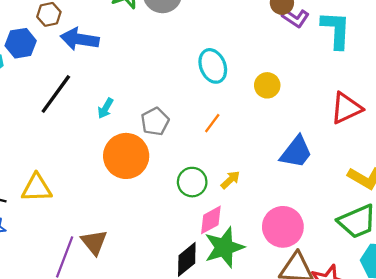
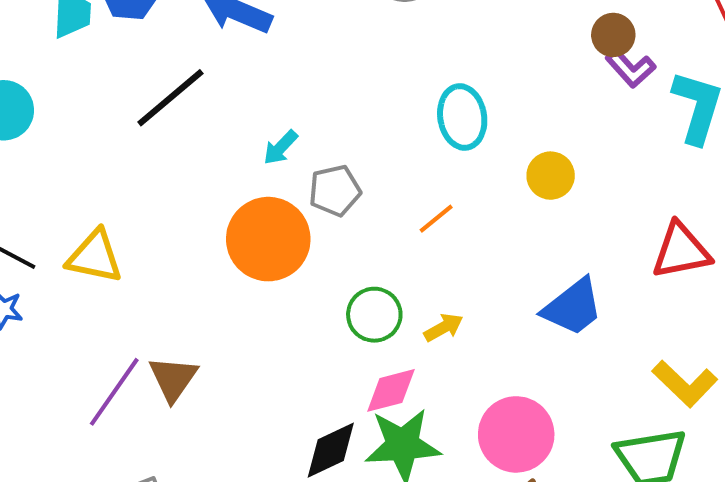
cyan arrow: (105, 108) -> (281, 148), moved

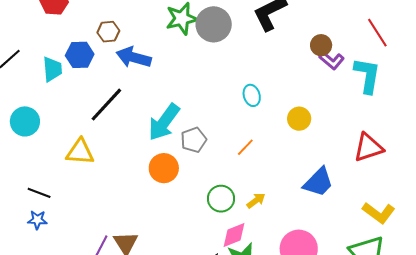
cyan ellipse: (462, 117) -> (252, 95), size x0.7
cyan arrow: (281, 148) -> (164, 122), size x2.0
orange circle: (268, 239) -> (164, 168), size x0.7
yellow triangle: (95, 257) -> (80, 152), moved

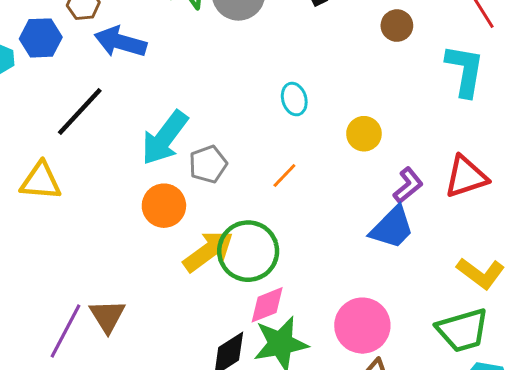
purple L-shape: (332, 60) -> (408, 185), moved, turned -80
green circle: (221, 199) -> (248, 251), size x1.5
yellow arrow: (256, 201) -> (208, 251), moved, size x1.8

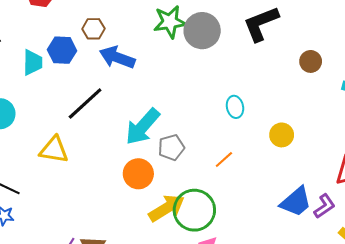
purple L-shape: (408, 185) -> (324, 206), moved

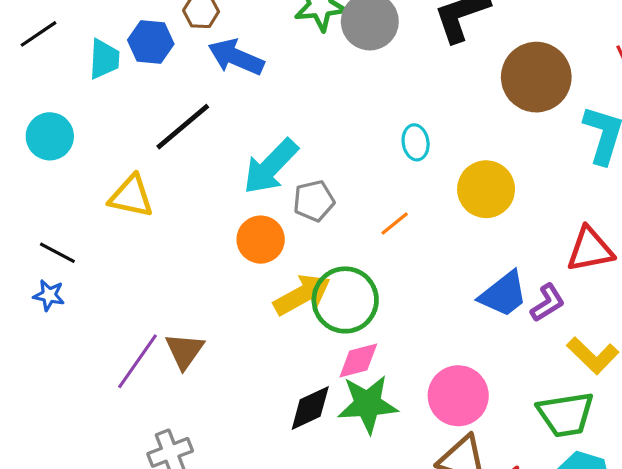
brown circle: (311, 61) -> (536, 77), size x2.0
yellow circle: (282, 135) -> (486, 189), size x1.5

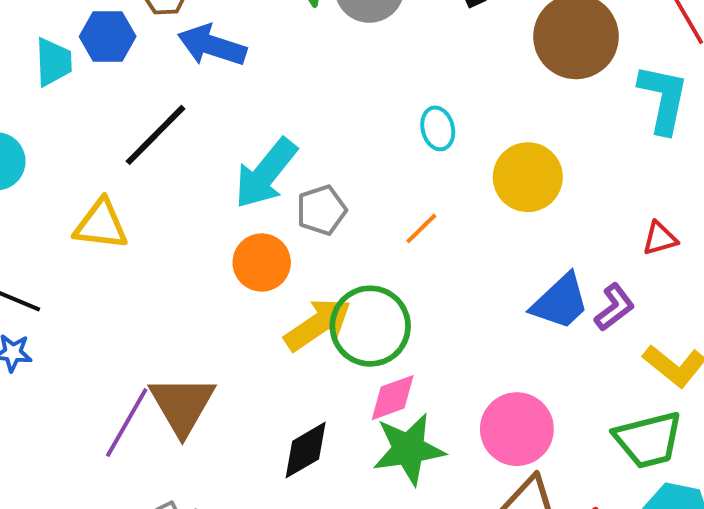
red triangle: (590, 250) -> (660, 238), size x0.6
brown triangle: (185, 351) -> (182, 405), size x1.4
black diamond: (310, 408) -> (306, 450), moved

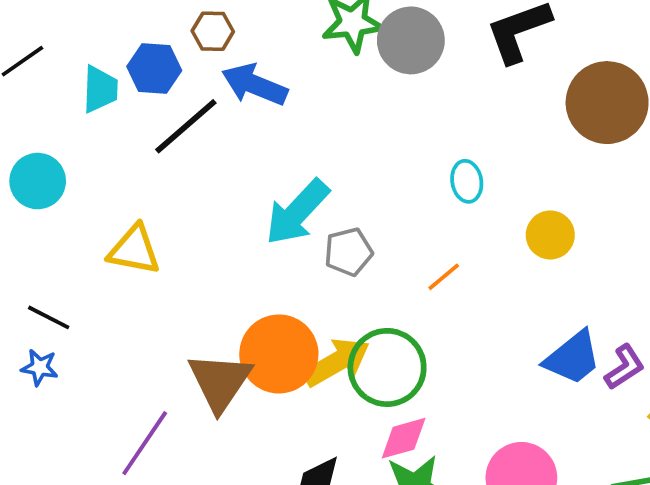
black line: (156, 135) -> (186, 126), moved
yellow circle: (528, 177) -> (550, 235), size x0.7
orange circle: (262, 262) -> (279, 354), moved, size x1.4
brown triangle: (182, 405) -> (220, 382), moved

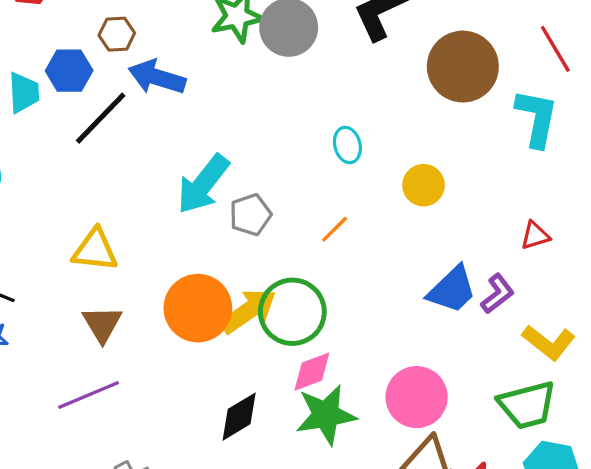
yellow triangle: (134, 250) -> (95, 250), moved
brown triangle: (220, 382) -> (102, 324), moved, size x0.7
purple line: (145, 443) -> (88, 395), turned 38

